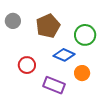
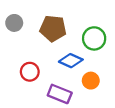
brown pentagon: (48, 26) -> (53, 28), turned 30

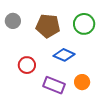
green circle: (94, 38) -> (84, 24), moved
orange circle: (91, 81) -> (82, 82), moved

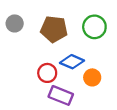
red circle: (27, 65) -> (47, 73), moved
orange circle: (82, 82) -> (92, 77), moved

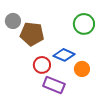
brown pentagon: (54, 29) -> (32, 34), moved

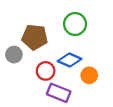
gray circle: (13, 21) -> (14, 55), moved
green circle: (84, 24) -> (75, 24), moved

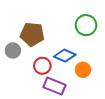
green circle: (75, 24) -> (86, 25), moved

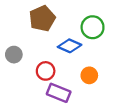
brown pentagon: (32, 34) -> (42, 18), moved, turned -30
blue diamond: (65, 56) -> (70, 46), moved

